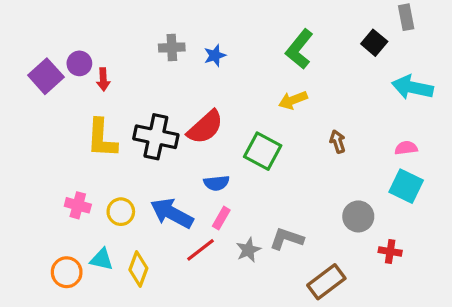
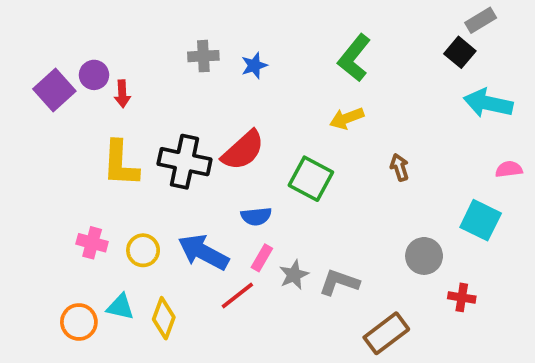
gray rectangle: (406, 17) -> (481, 20), turned 70
black square: (374, 43) -> (460, 52), moved
pink semicircle: (406, 148) -> (509, 169), moved
gray star: (248, 250) -> (294, 275), moved

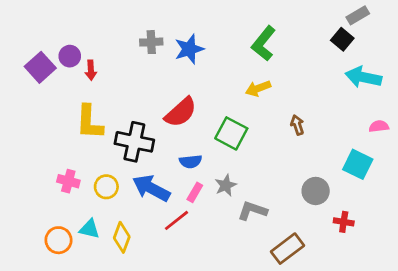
blue star: (254, 65) -> (189, 49), size x1.5
black cross: (185, 162) -> (134, 142), moved
gray star: (294, 275) -> (226, 185), moved

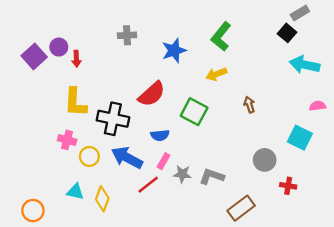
blue star: (189, 49) -> (174, 51), moved
pink cross: (68, 181) -> (67, 140), moved
gray star: (226, 185) -> (182, 174), moved, turned 30
orange circle: (59, 240) -> (33, 211), moved

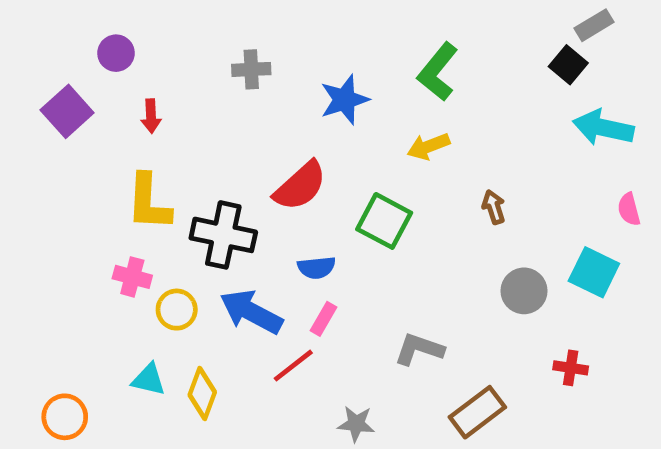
purple circle: (59, 47) -> (116, 53), moved
pink semicircle: (318, 106) -> (629, 209), turned -98
gray circle: (265, 160) -> (524, 291), moved
gray star: (182, 174) -> (356, 424), moved

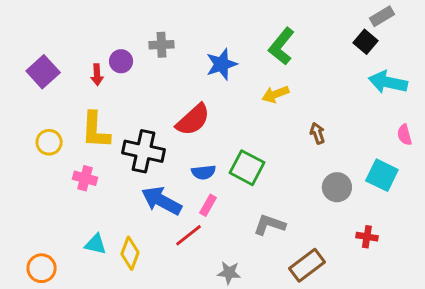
purple circle: (116, 53) -> (121, 61), moved
green square: (384, 221) -> (247, 168), moved
yellow circle: (177, 310) -> (49, 142), moved

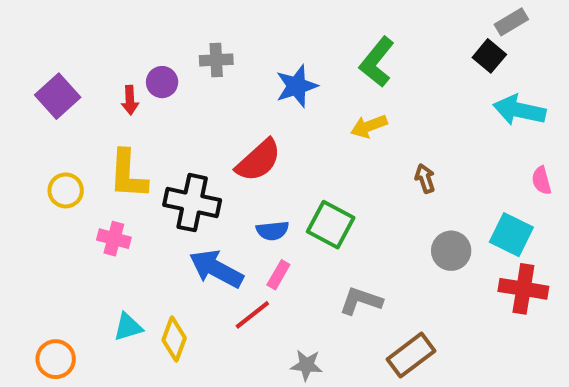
red cross: (367, 237) -> (523, 289), moved, size x1.6
cyan triangle: (96, 244) -> (128, 327), turned -30

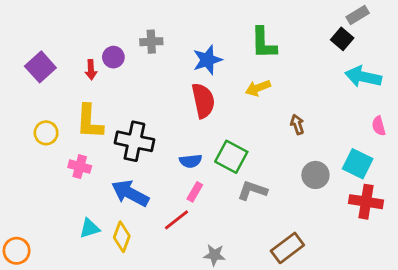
green L-shape: (377, 62) -> (264, 43), turned -40
red semicircle: (258, 160) -> (203, 101), moved, turned -60
blue arrow: (216, 269) -> (130, 193), moved
gray L-shape: (361, 301) -> (252, 190), moved
orange circle: (56, 359) -> (17, 251), moved

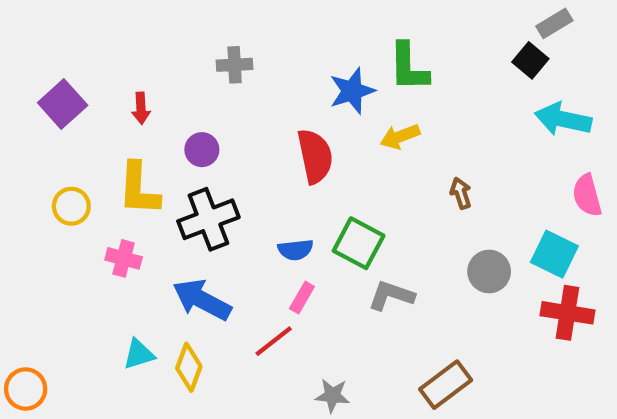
purple circle: (113, 57) -> (202, 150), moved
blue star: (207, 60) -> (352, 91), moved
pink semicircle: (379, 126) -> (587, 195), size x1.4
black cross: (134, 141) -> (208, 219), turned -33

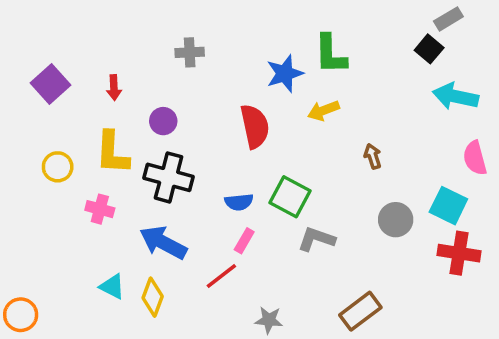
black cross: (208, 219) -> (169, 177), turned 36
cyan triangle: (139, 354) -> (112, 287), turned 44

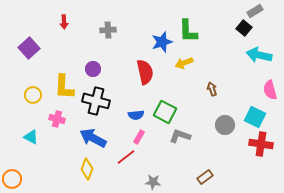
red arrow: (114, 88) -> (64, 22), moved
cyan triangle: (112, 287) -> (31, 137), moved
brown rectangle: (360, 311) -> (205, 177), size x0.7

